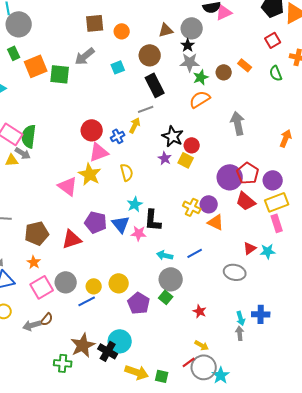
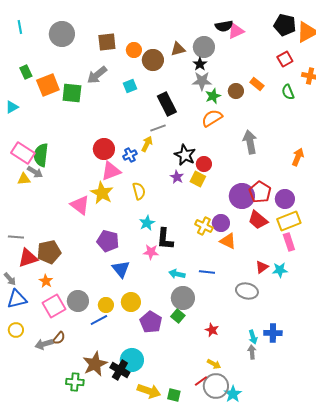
gray circle: (19, 24) -> (62, 34), moved
brown circle: (150, 55) -> (153, 60), moved
blue triangle: (121, 224) -> (121, 269), moved
red triangle: (72, 239) -> (28, 258), moved
blue line: (195, 253) -> (207, 272), turned 35

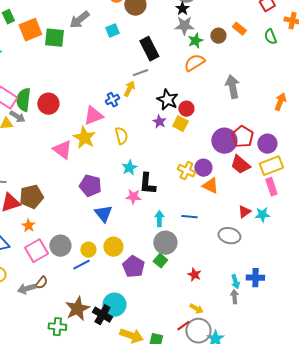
red circle: (104, 149) -> (48, 104), moved
cyan arrow: (177, 274) -> (159, 219), turned 77

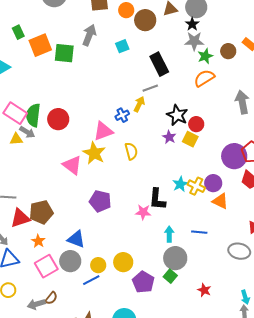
gray arrow: (79, 20) -> (89, 35), turned 150
cyan star: (129, 168) -> (180, 184), moved
blue triangle: (103, 214) -> (76, 239), moved, turned -30

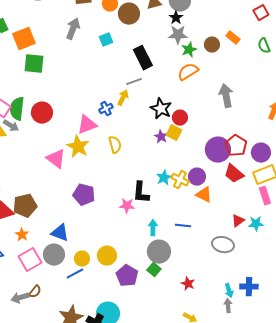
green square: (64, 53) -> (34, 64), moved
purple star: (169, 137) -> (161, 137), moved

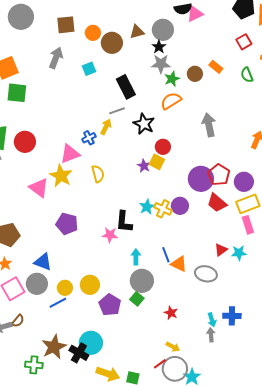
black star: (161, 109) -> (144, 124), moved
orange triangle: (204, 195) -> (179, 264), moved
blue line: (183, 226) -> (166, 255), turned 63

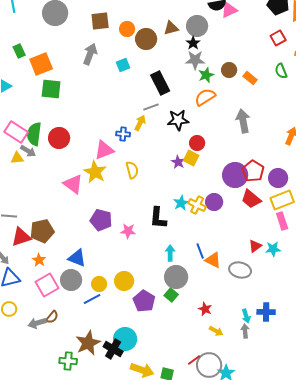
orange rectangle: (216, 67) -> (250, 78), moved
black star: (144, 124) -> (178, 120), turned -30
blue cross: (89, 138) -> (123, 134), turned 32
pink star: (110, 235) -> (128, 231), moved
yellow arrow: (173, 347) -> (216, 331), moved

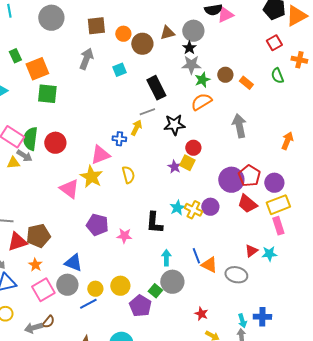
green square: (171, 295) -> (155, 291), moved

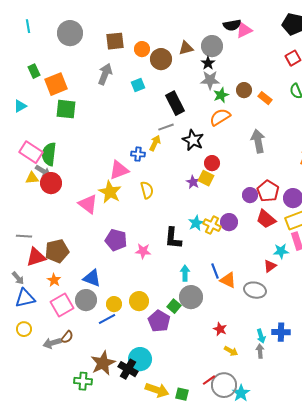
black star: (174, 125) -> (193, 140), turned 30
red circle: (55, 143) -> (51, 183), moved
purple circle: (231, 180) -> (250, 195), size x0.6
cyan star: (269, 254) -> (281, 251), moved

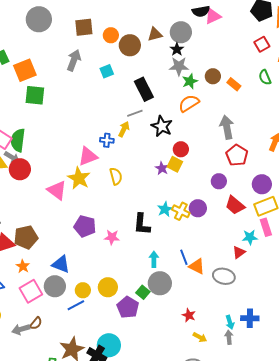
red pentagon: (268, 191) -> (237, 155), moved

